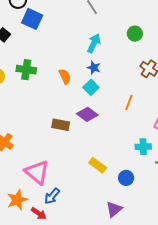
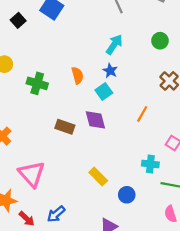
green cross: (26, 70) -> (37, 83), moved
purple diamond: (87, 114) -> (95, 120), turned 30
blue arrow: (52, 196) -> (56, 214), moved

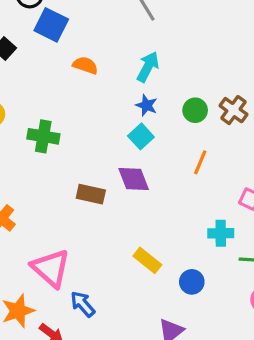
green circle: (160, 41) -> (195, 110), moved
orange semicircle: (77, 75) -> (85, 65), moved, turned -49
blue arrow: (56, 214) -> (83, 304), moved, turned 96

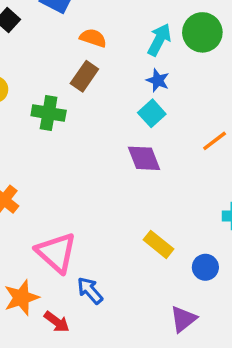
green circle: (195, 110) -> (202, 32), moved, size x1.5
orange line: (200, 162) -> (215, 141), turned 30
brown rectangle: (91, 194) -> (84, 76), moved, turned -68

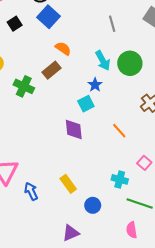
cyan arrow: (159, 40) -> (103, 60), turned 108
orange line: (215, 141) -> (119, 131), turned 70
blue arrow: (90, 290) -> (31, 191), moved

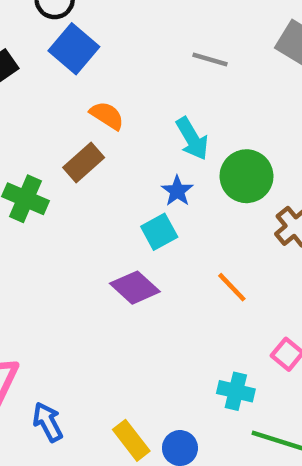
gray line: (112, 24) -> (210, 60), turned -56
green circle: (130, 63) -> (246, 176), moved
purple diamond: (74, 130) -> (135, 288), turned -40
yellow rectangle: (68, 184) -> (131, 440), moved

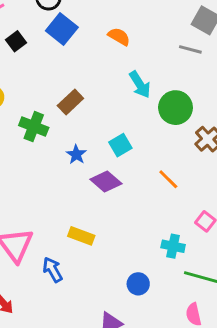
gray line: (210, 60) -> (190, 49), moved
orange semicircle: (107, 116) -> (119, 37), moved
blue star: (177, 191) -> (76, 155), moved
yellow rectangle: (131, 440) -> (81, 236), moved, turned -30

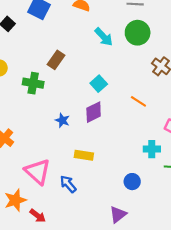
green circle: (176, 108) -> (138, 33), moved
blue star: (76, 155) -> (62, 120), moved
purple diamond: (106, 181) -> (94, 112), turned -55

